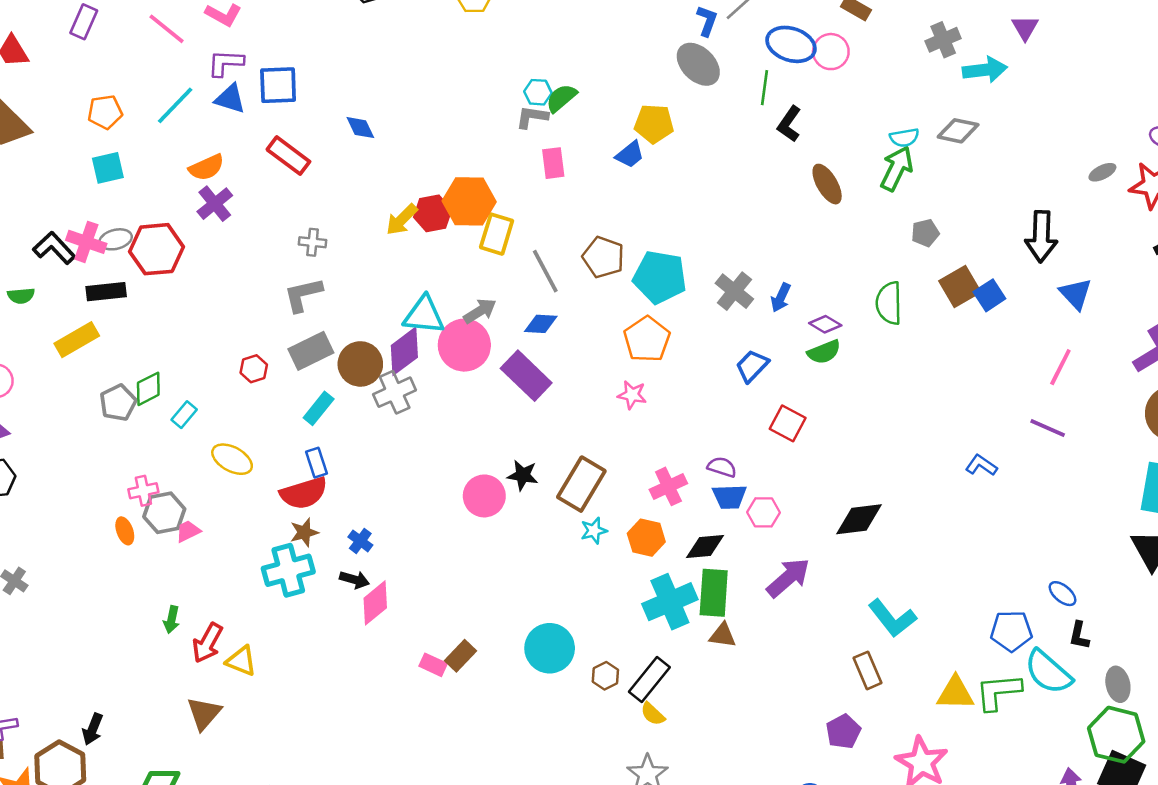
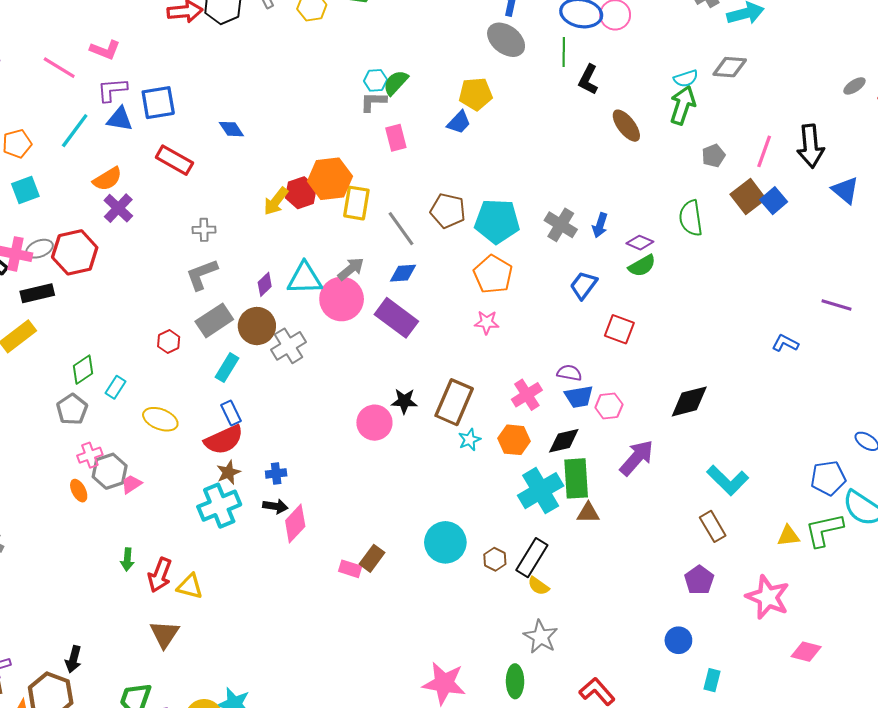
purple diamond: (404, 351) -> (265, 284), moved, size x0.6
pink line: (1060, 367) -> (764, 151), moved
gray pentagon: (118, 403) -> (72, 409), moved
blue cross: (360, 541) -> (276, 473), turned -36
yellow triangle: (955, 693) -> (788, 536), size x0.7

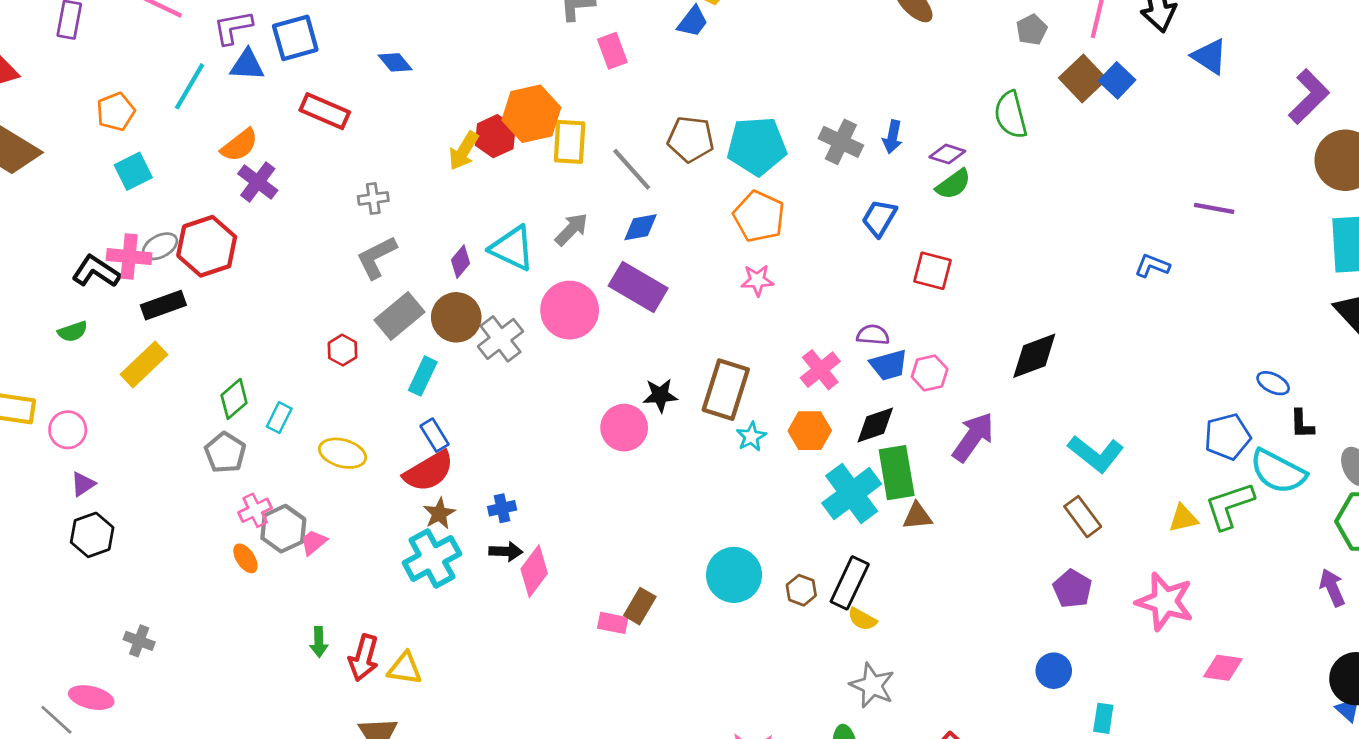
cyan triangle: (305, 278) -> (512, 248), turned 33
pink circle: (342, 299) -> (570, 310), moved

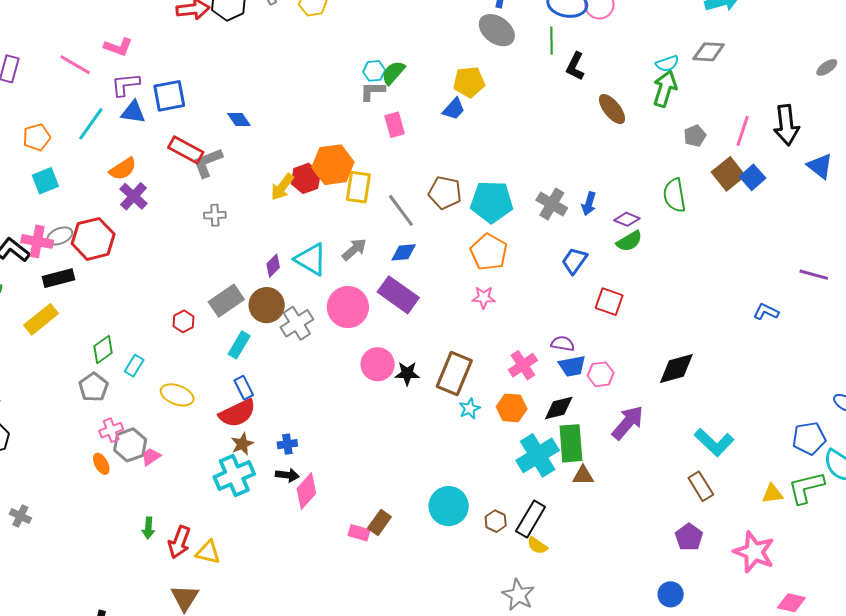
gray L-shape: (377, 257) -> (208, 163), moved
pink circle: (624, 428) -> (378, 364), moved
gray star: (872, 685) -> (518, 595), moved

